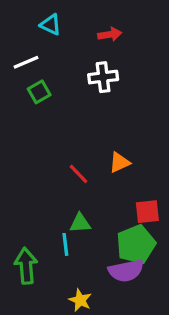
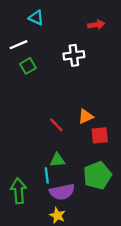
red arrow: (110, 34) -> (96, 25), moved
red square: (147, 212) -> (100, 135), moved
purple semicircle: (126, 271) -> (62, 192), moved

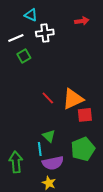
white cross: (74, 55) -> (45, 33), moved
orange triangle: (86, 117) -> (73, 99), size x1.6
red line: (56, 125) -> (48, 98), moved
green triangle: (57, 160) -> (49, 136), turned 48

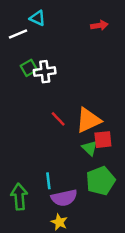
white cross: (45, 33) -> (45, 72), moved
white line: (16, 38) -> (18, 34), moved
green triangle: (49, 136) -> (90, 148), moved

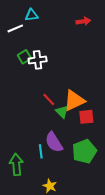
cyan triangle: (37, 18) -> (32, 15), turned -32
green triangle: (90, 148) -> (62, 112), moved
purple semicircle: (64, 198) -> (54, 142), moved, turned 70

